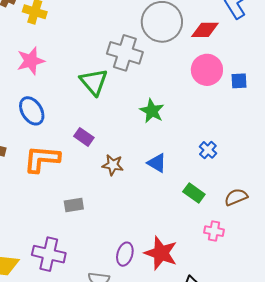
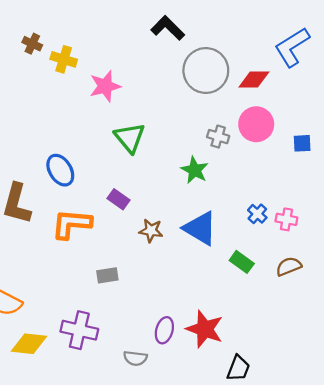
gray cross: (125, 53) -> (218, 137), moved, size x0.6
pink star: (31, 61) -> (105, 86), moved
blue square: (239, 81) -> (302, 143), moved
blue triangle: (157, 163) -> (200, 228), size x1.6
pink cross: (214, 231) -> (286, 219), moved

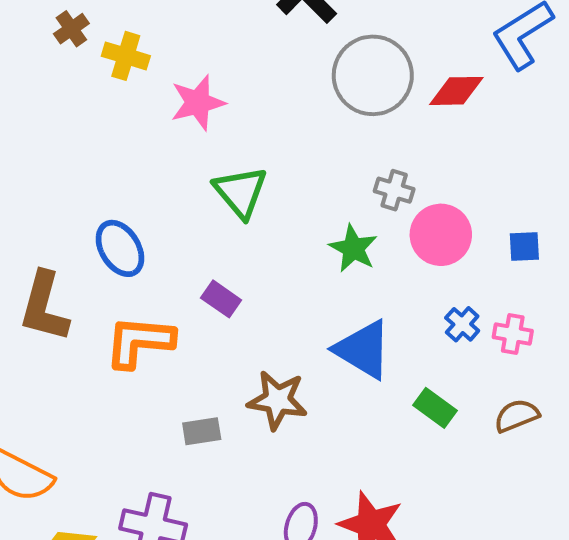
brown cross: (32, 44) -> (71, 29), turned 30
pink circle: (256, 124) -> (441, 235), moved
blue square: (302, 143) -> (524, 246), moved
brown star: (151, 231) -> (277, 400), moved, size x1.4

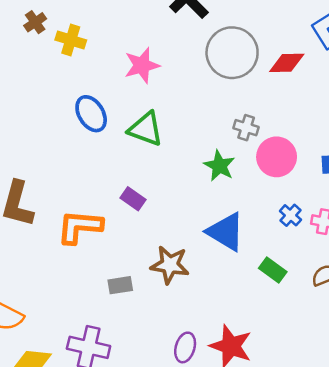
pink star: (198, 103) -> (142, 65), moved
green triangle: (241, 192) -> (146, 129), turned -30
blue ellipse: (120, 248) -> (91, 114), moved

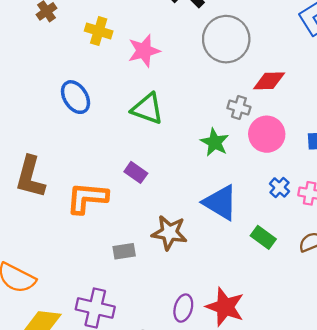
yellow cross: (71, 40) -> (99, 31), moved
red diamond: (287, 63) -> (269, 81), moved
blue ellipse: (91, 114) -> (75, 97), moved

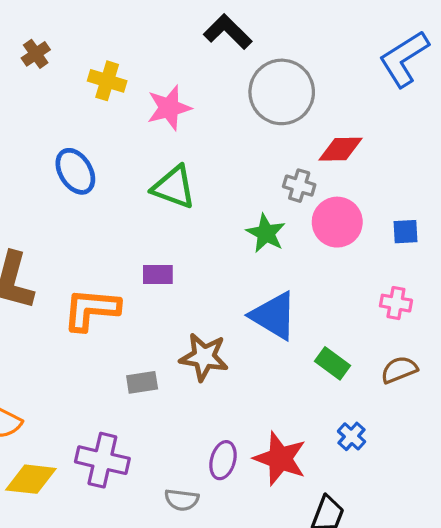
purple rectangle: (136, 172) -> (158, 274), turned -35
blue cross: (279, 187) -> (352, 436), moved

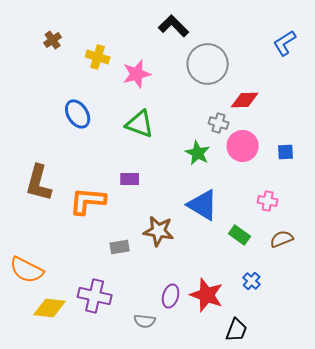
blue L-shape: (404, 59) -> (285, 43), size x0.7
pink cross: (396, 303) -> (268, 201), moved

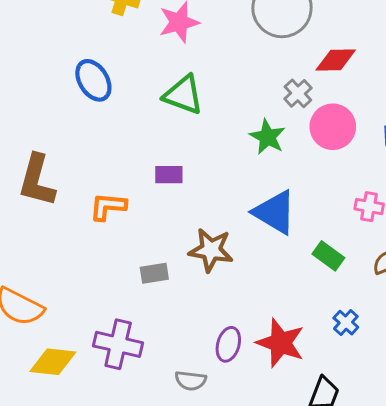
gray cross: (219, 123) -> (298, 93), turned 30
orange L-shape: (88, 201) -> (108, 207), size x0.7

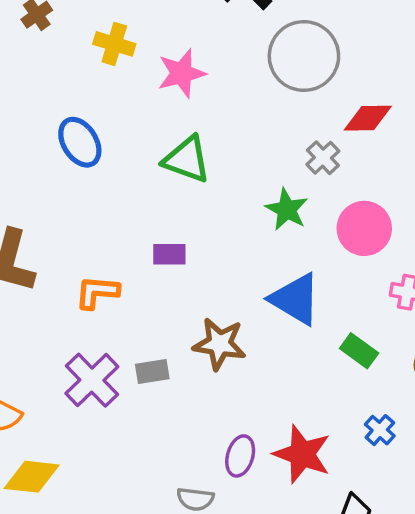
pink circle: (333, 127) -> (364, 228), moved
purple cross: (118, 344) -> (92, 380), moved, turned 33

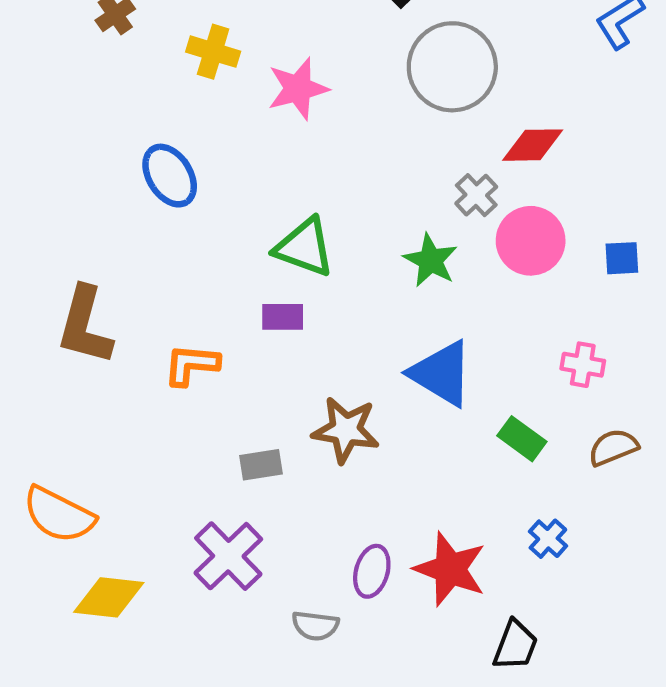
green triangle: (187, 159) -> (304, 247), moved
pink circle: (364, 228) -> (531, 241), moved
purple cross: (92, 380) -> (228, 556), moved

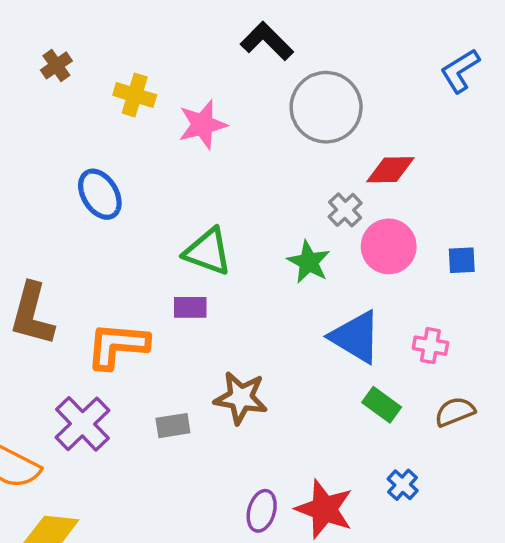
orange L-shape: (191, 365) -> (117, 346), size x1.4
blue triangle: (441, 373) -> (356, 337), moved
purple cross: (228, 556) -> (82, 424), moved

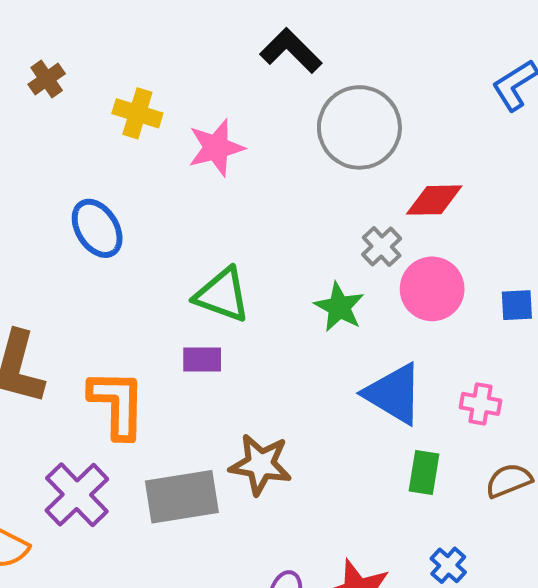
orange L-shape: (117, 346) -> (117, 404), turned 86
green rectangle: (382, 405) -> (424, 473), turned 63
gray rectangle: (173, 426) -> (182, 497), size x1.8

